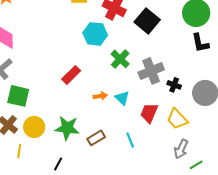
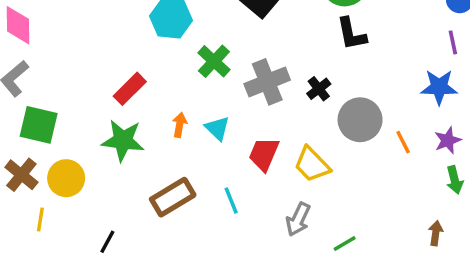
black cross: (174, 85) -> (319, 89), moved, turned 32
orange arrow: (100, 96) -> (180, 125), turned -72
green star: (67, 128) -> (123, 140), moved
brown rectangle: (96, 138) -> (173, 197), size x1.4
gray arrow: (181, 149) -> (298, 219), moved

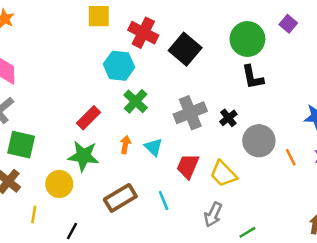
green cross: (214, 61) -> (136, 101), moved
yellow circle: (66, 178) -> (59, 184), moved
yellow line: (40, 219) -> (34, 214), moved

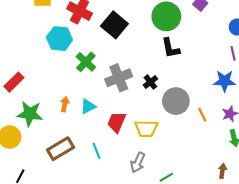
green cross: (136, 101) -> (86, 62), moved
red rectangle: (89, 118) -> (14, 82), moved
cyan triangle: (153, 147) -> (88, 106), turned 49
yellow trapezoid: (223, 174) -> (146, 129), turned -45

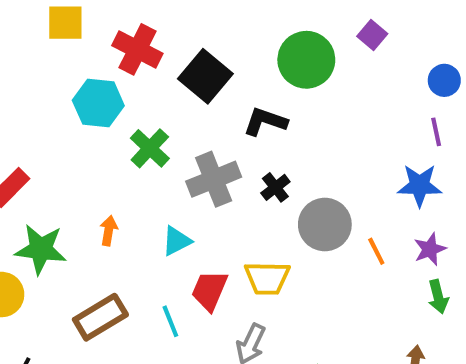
black L-shape: (171, 48) -> (265, 122), moved, turned 120
cyan triangle: (88, 106) -> (177, 241), moved
red trapezoid: (117, 122) -> (210, 290), moved

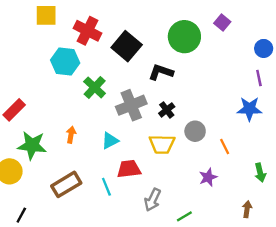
gray circle: (325, 225) -> (195, 131), size x0.7
purple star: (430, 249) -> (208, 177), moved
yellow trapezoid: (267, 278) -> (162, 144), moved
red trapezoid: (210, 290) -> (129, 169), turned 60

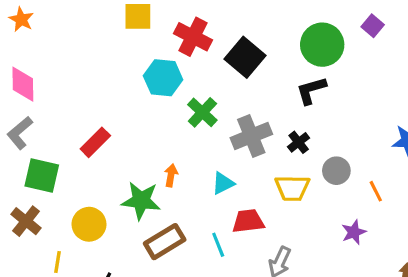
black L-shape: (161, 72) -> (311, 90), moved, turned -35
green star: (32, 145) -> (141, 201), moved

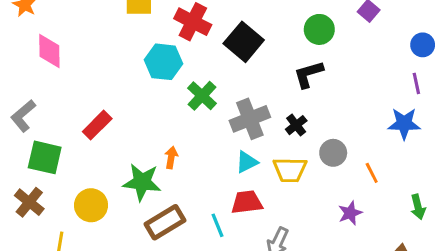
green circle: (322, 45) -> (319, 29), size x0.7
pink diamond: (23, 84) -> (49, 51), moved
cyan triangle: (223, 183) -> (247, 162), moved

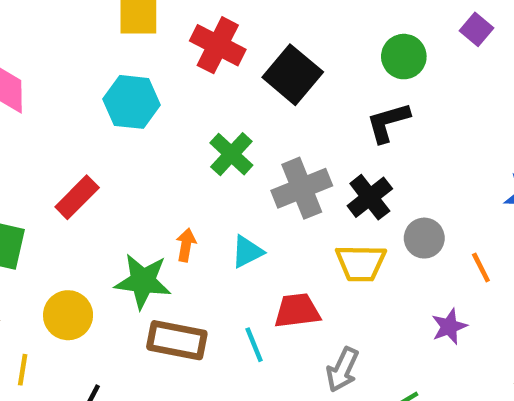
cyan hexagon: (163, 62) -> (132, 102), moved
black cross: (296, 125) -> (370, 197), size x1.4
cyan triangle: (247, 162) -> (247, 252), moved
brown rectangle: (165, 222) -> (177, 340), turned 42

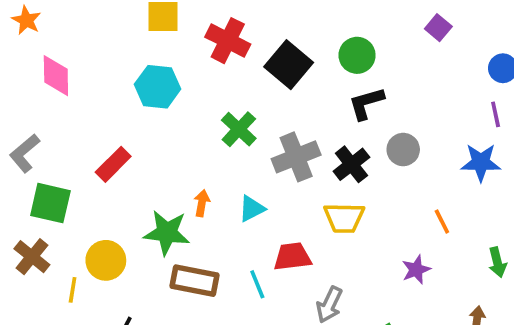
green circle: (404, 57) -> (357, 55), moved
gray circle: (424, 238) -> (403, 150), moved
yellow line: (23, 370) -> (73, 290), moved

